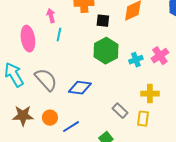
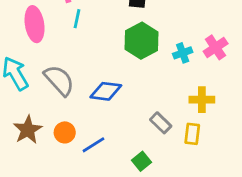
brown star: (23, 116) -> (28, 130), turned -30

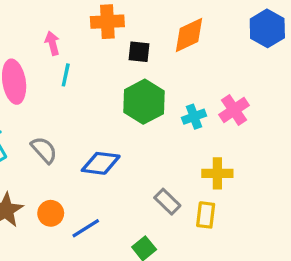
gray semicircle: (59, 80) -> (44, 150), size x0.7

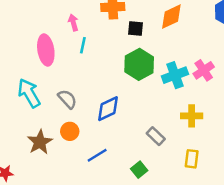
cyan cross: (194, 117) -> (175, 75), size x1.5
blue diamond: (101, 163) -> (108, 109), turned -32
orange circle: (51, 213) -> (70, 131), moved
yellow rectangle: (206, 215) -> (192, 159), moved

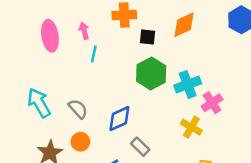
pink ellipse: (46, 50) -> (50, 36), moved
pink cross: (204, 70) -> (212, 103), moved
yellow cross: (192, 116) -> (191, 127), moved, turned 30
gray rectangle: (156, 136) -> (140, 147), moved

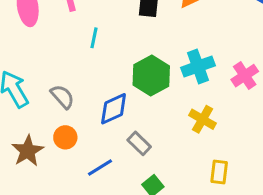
cyan line: (94, 54) -> (94, 38), moved
green hexagon: (151, 73) -> (151, 76), moved
pink cross: (212, 103) -> (245, 76), moved

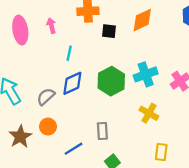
gray semicircle: (62, 97) -> (46, 97), turned -90
blue diamond: (114, 109) -> (72, 83), moved
gray rectangle: (139, 143) -> (102, 131), turned 42

